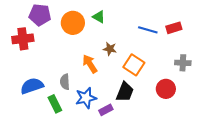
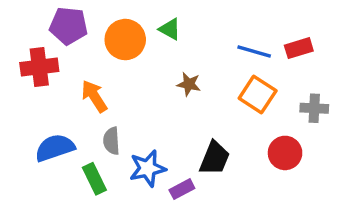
orange arrow: (90, 64) -> (94, 96), moved
orange square: (134, 65) -> (258, 95), moved

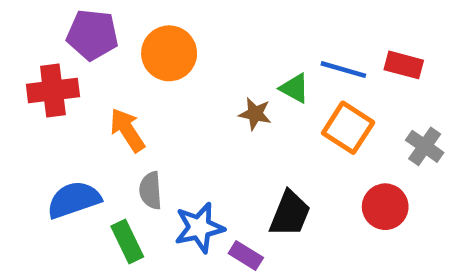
green triangle: (170, 29) -> (295, 88), moved
red rectangle: (299, 48) -> (404, 65), turned 32
gray cross: (314, 108) -> (425, 146), turned 32
purple rectangle: (182, 189) -> (246, 255), turned 60

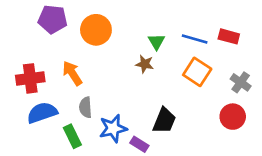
green triangle: (295, 88) -> (156, 42), moved, turned 30
red cross: (53, 91) -> (30, 78), moved
red circle: (385, 207) -> (233, 117), moved

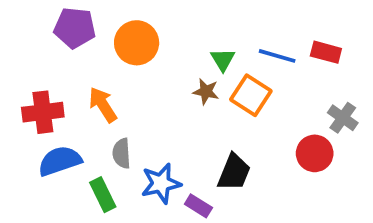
orange square: (197, 72) -> (251, 95), moved
red circle: (233, 117) -> (315, 153), moved

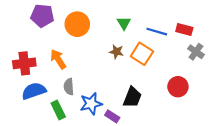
green triangle: (223, 60) -> (124, 23), moved
gray cross: (343, 118) -> (196, 52), moved

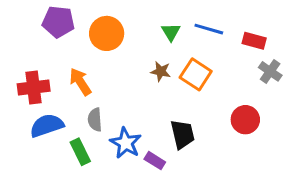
blue line: (157, 32) -> (209, 29), moved
black trapezoid: (132, 97) -> (183, 134), turned -35
blue star: (91, 104) -> (126, 143), turned -30

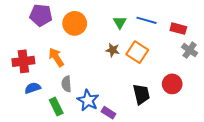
blue semicircle: (47, 125) -> (33, 88), size x0.7
black trapezoid: (183, 134) -> (141, 94), moved

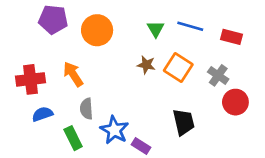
gray cross: (190, 50) -> (218, 75), moved
red circle: (172, 84) -> (235, 102), moved

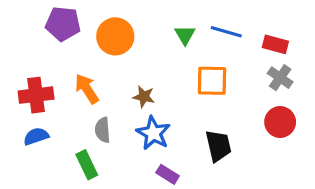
brown star: (146, 65) -> (144, 97), moved
orange square: (178, 67) -> (212, 81), turned -32
gray cross: (218, 75) -> (280, 78), moved
blue semicircle: (42, 114) -> (36, 136), moved
blue star: (114, 130) -> (153, 133), moved

